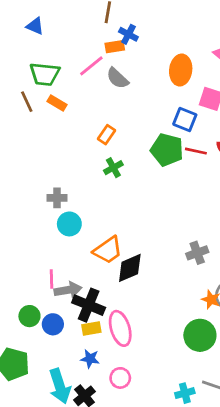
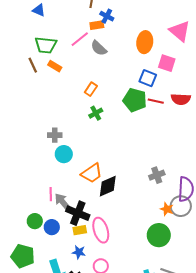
gray arrow: (68, 290) -> (63, 202), turned -120

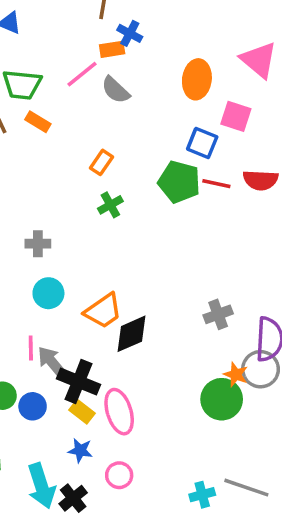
cyan circle: (64, 154) -> (48, 293), moved
yellow rectangle: (80, 230) -> (82, 412), turned 48
green circle: (159, 235) -> (222, 399), moved

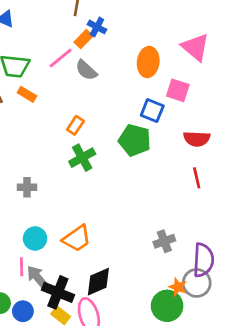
orange rectangle: (112, 49) -> (84, 39), turned -36
red line: (216, 184) -> (197, 178), moved, turned 65
green cross: (110, 205) -> (82, 158), size x1.4
cyan circle: (48, 293) -> (35, 238), moved
black diamond: (132, 334) -> (98, 282), moved

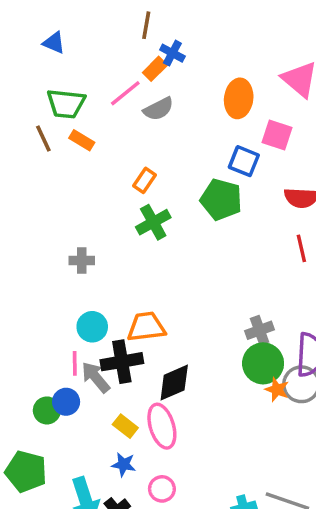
gray semicircle: (86, 70) -> (158, 109), turned -70
orange trapezoid: (77, 238) -> (146, 327), turned -152
black cross: (58, 292) -> (122, 362), moved, turned -32
green circle: (167, 306) -> (263, 363), moved
blue circle: (23, 311) -> (66, 402), moved

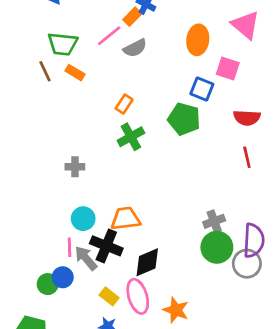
black cross: (122, 362) -> (106, 246), turned 32
orange star: (277, 390) -> (176, 310), moved, size x1.4

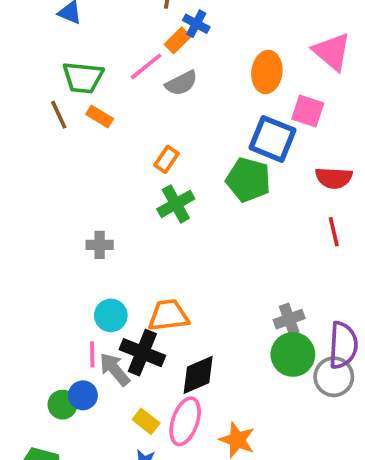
blue square: (202, 89) -> (272, 139), size x1.4
pink ellipse: (138, 296) -> (185, 421), turned 36

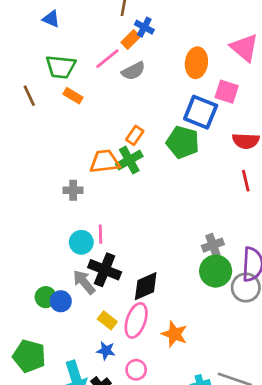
brown line: (59, 115) -> (29, 96), moved
orange rectangle: (167, 159) -> (135, 135), moved
orange trapezoid: (168, 315) -> (105, 161), moved
pink line: (92, 354) -> (100, 234), moved
green circle: (62, 405) -> (46, 297), moved

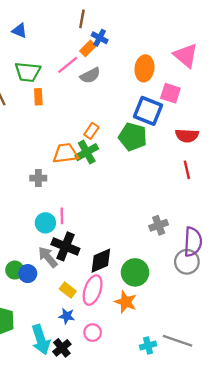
orange rectangle: (73, 96) -> (38, 97), turned 56
green circle: (216, 271) -> (135, 272), moved

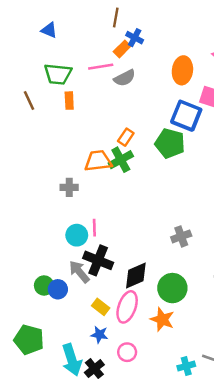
pink line: (68, 65) -> (101, 67), turned 30
gray cross: (159, 225) -> (181, 236), moved

